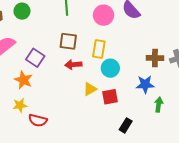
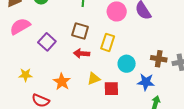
cyan circle: (110, 68) -> (127, 64), moved
orange star: (23, 80) -> (62, 82), moved
yellow star: (20, 105) -> (25, 75), moved

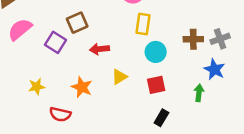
brown square: (80, 31) -> (77, 23), moved, turned -30
yellow rectangle: (108, 42) -> (143, 24), moved
blue star: (146, 82) -> (214, 69), moved, turned 30
red square: (111, 89) -> (156, 85), moved

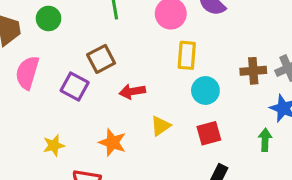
pink semicircle: (20, 29) -> (27, 73), turned -30

